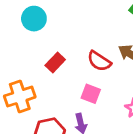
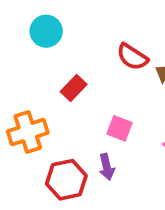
red semicircle: (99, 61) -> (132, 57), moved

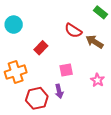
cyan circle: (46, 31) -> (14, 25), moved
pink square: (119, 128) -> (66, 70), turned -32

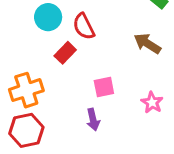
cyan circle: (14, 25) -> (48, 17), moved
red semicircle: (73, 31) -> (84, 26), moved, turned 30
red hexagon: (37, 98) -> (26, 130), moved

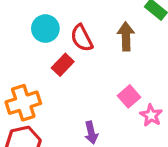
brown arrow: (147, 44) -> (126, 36), moved, turned 56
pink square: (104, 87) -> (129, 96), moved, turned -30

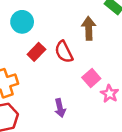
red semicircle: (82, 38) -> (64, 52), moved

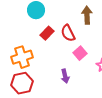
pink square: (91, 78) -> (80, 53), moved

